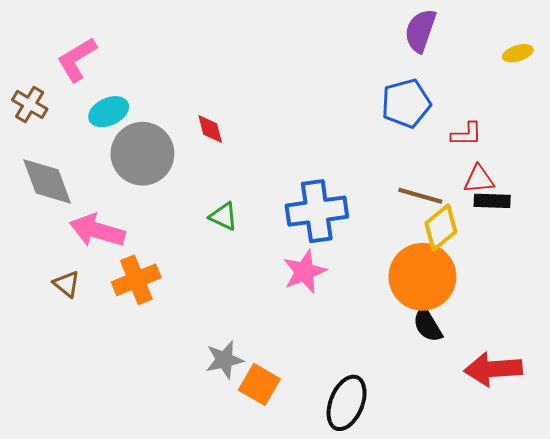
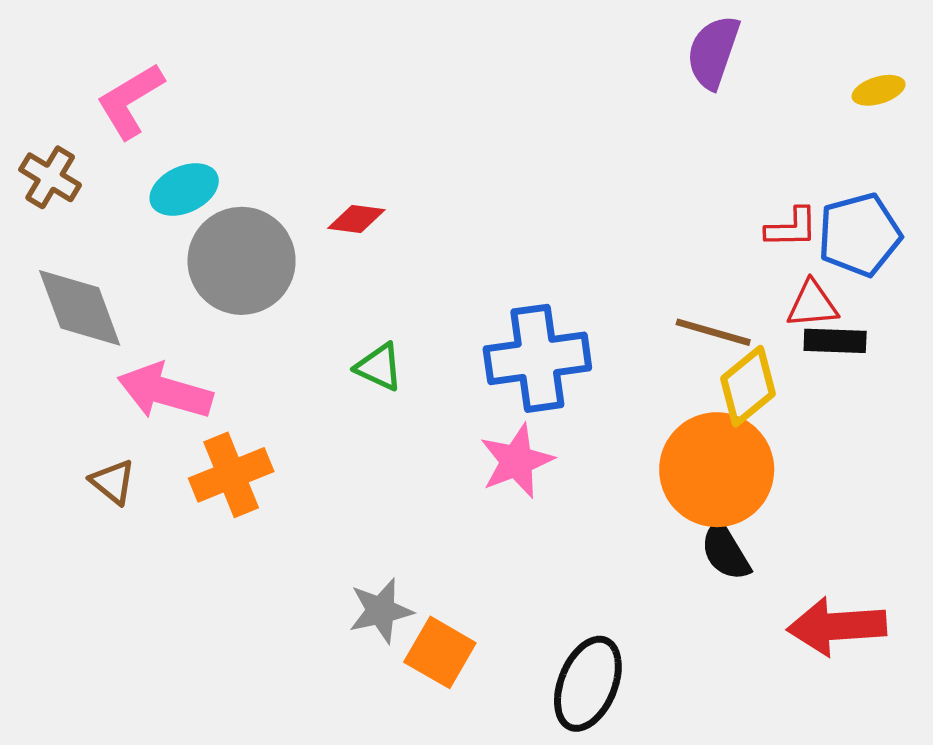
blue pentagon: (406, 103) -> (859, 235), moved
red diamond: (210, 129) -> (356, 219), turned -68

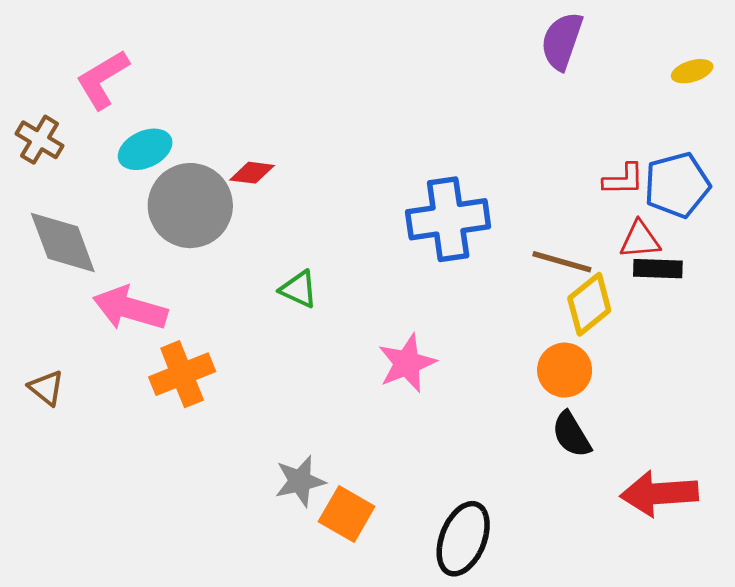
red diamond: (356, 219) -> (252, 173), moved
blue cross: (537, 358) -> (448, 219), moved
orange circle: (717, 470) -> (565, 370), size x0.6
brown triangle: (113, 482) -> (46, 388), moved

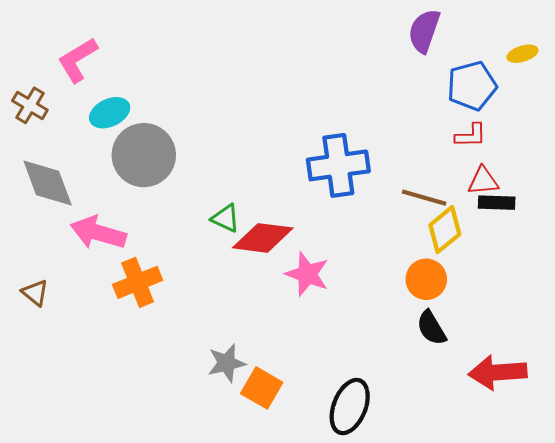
red diamond: (252, 173) -> (263, 238), moved, size x1.8
blue pentagon: (677, 185) -> (472, 86), moved
pink star: (407, 363) -> (307, 274), turned -30

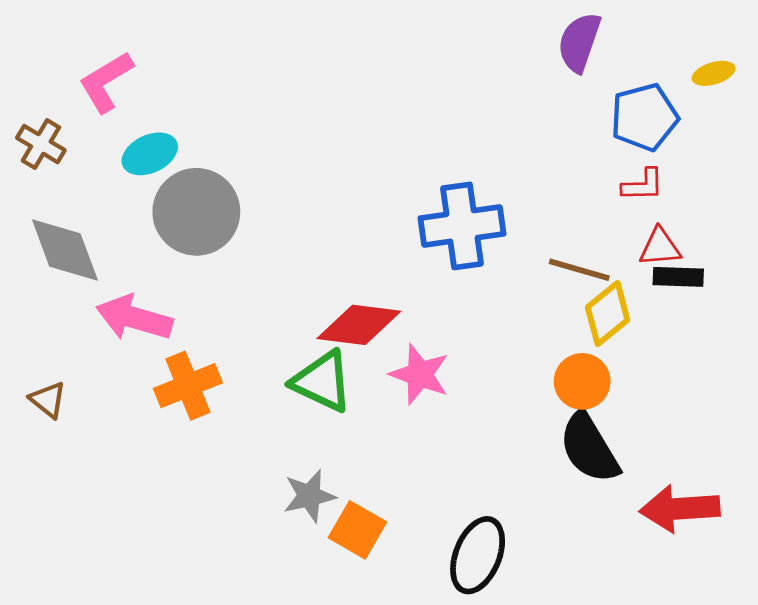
green triangle: (226, 218) -> (322, 381), moved, size x1.6
black semicircle: (431, 328) -> (589, 448), size x1.5

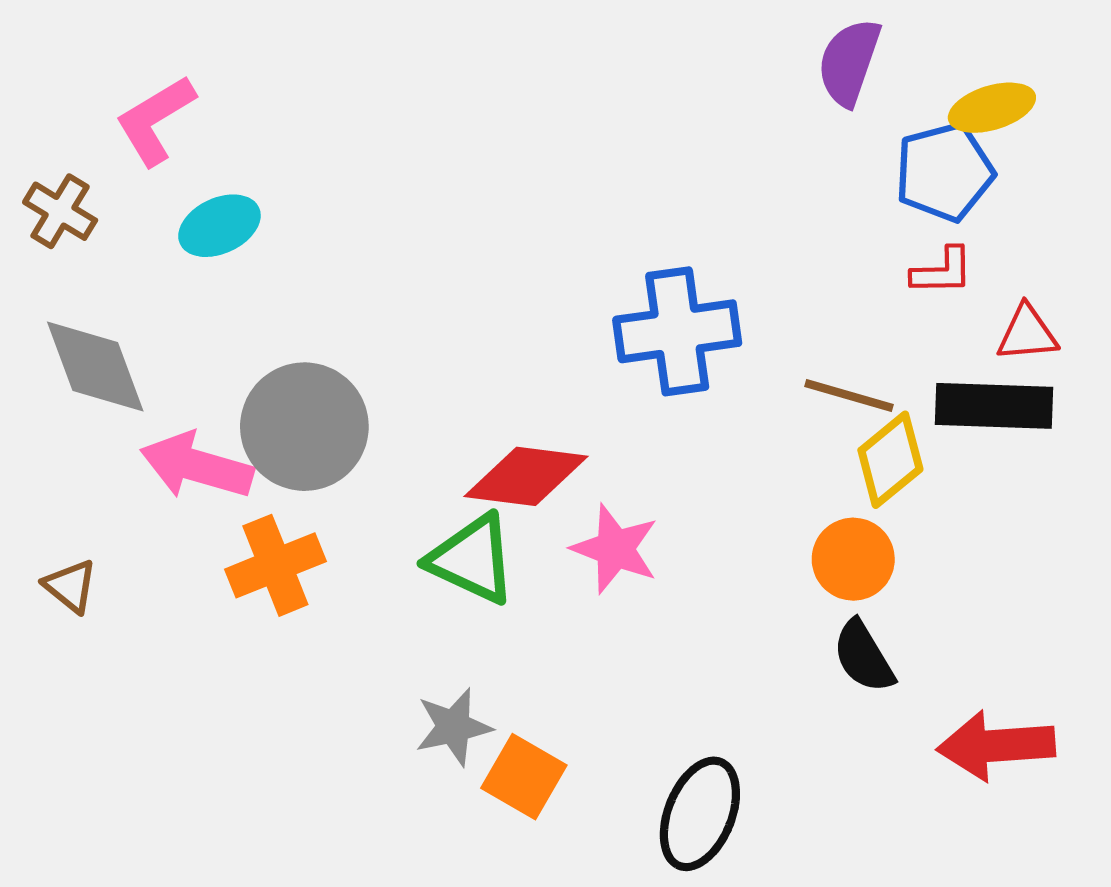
yellow ellipse: (714, 73) -> (992, 108), moved, size x1.4
gray circle: (196, 212) -> (304, 427), moved
red triangle: (660, 247) -> (1027, 333), moved
black rectangle: (678, 277) -> (994, 406), size x1.6
black semicircle: (589, 448) -> (864, 656), size x0.7

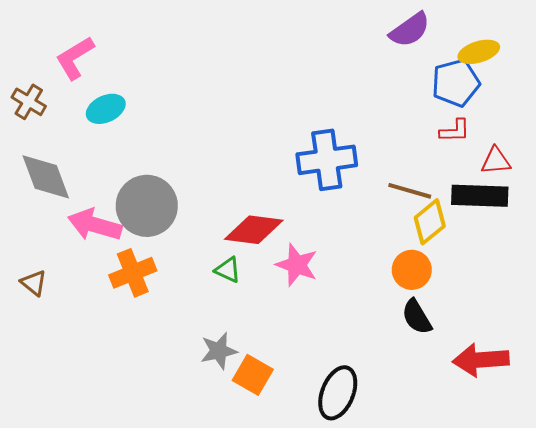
purple semicircle: (849, 62) -> (410, 30), turned -144
green triangle: (472, 559) -> (228, 270), size x0.6

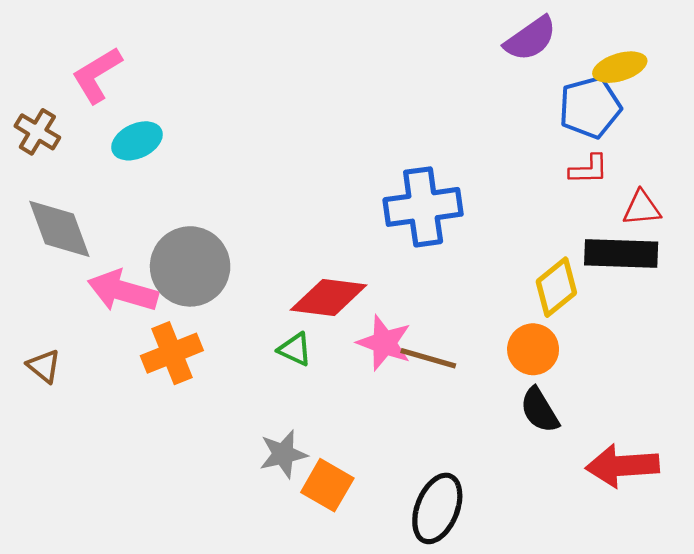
brown line: (410, 191) -> (428, 358), moved

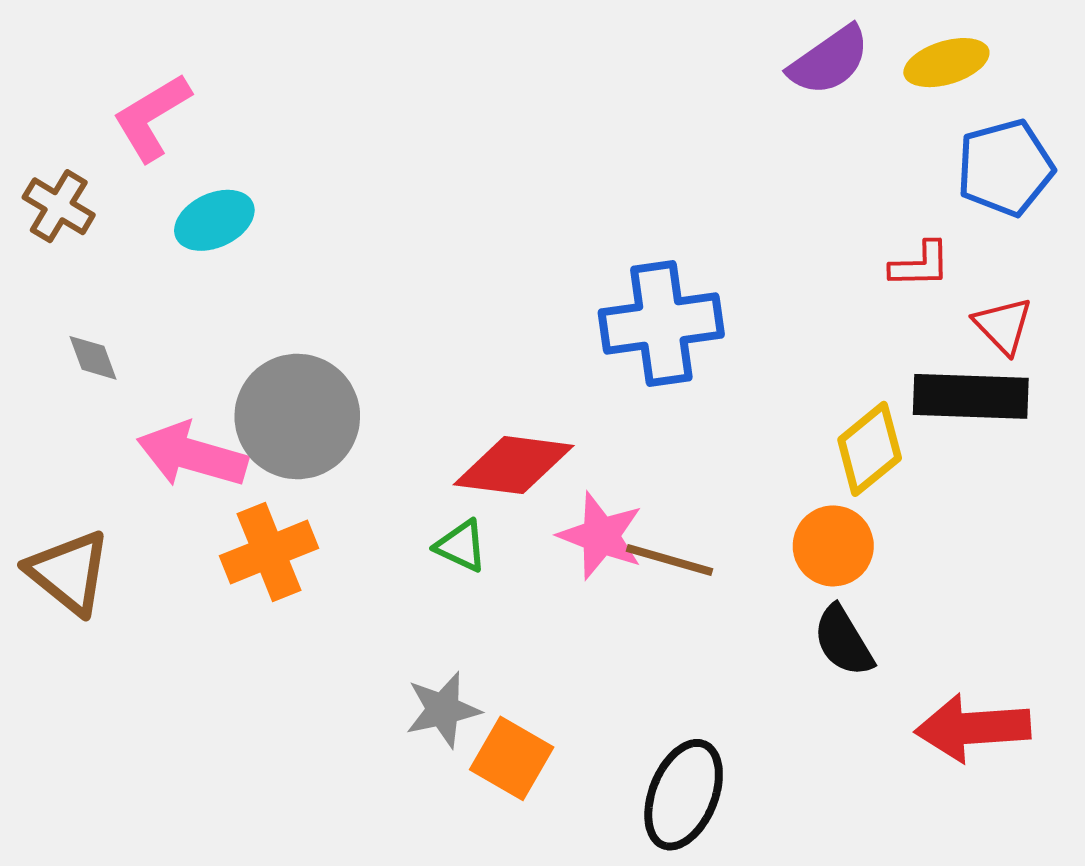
yellow ellipse: (620, 67) -> (946, 63), moved
blue pentagon: (590, 107) -> (1005, 168), moved
red triangle: (642, 208) -> (1003, 325), turned 51
gray diamond: (59, 229) -> (93, 358), size x0.5
brown triangle: (44, 366) -> (69, 572), size x1.6

